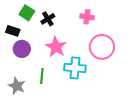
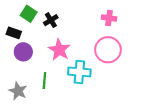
pink cross: (87, 17) -> (109, 18), moved

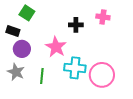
black cross: (51, 20) -> (76, 25), moved, turned 32
pink circle: (108, 50) -> (102, 75), moved
gray star: (18, 91) -> (16, 72), moved

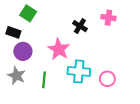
black cross: (76, 25) -> (80, 26), turned 32
pink circle: (102, 75) -> (107, 79), size x0.6

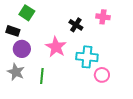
cyan cross: (79, 71) -> (87, 57), moved

